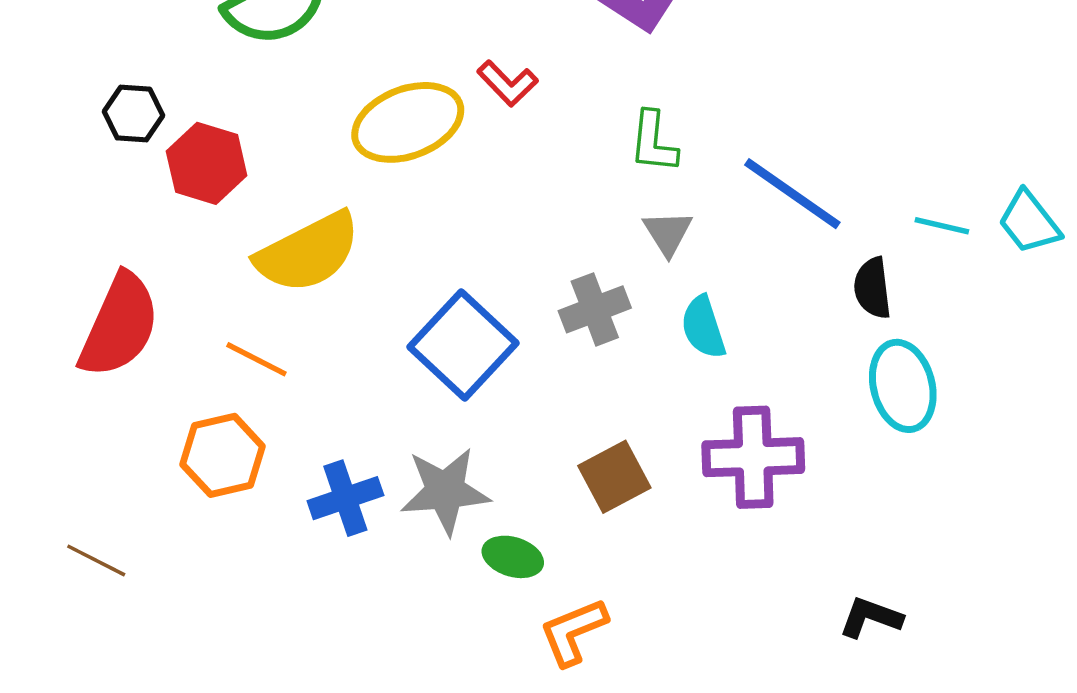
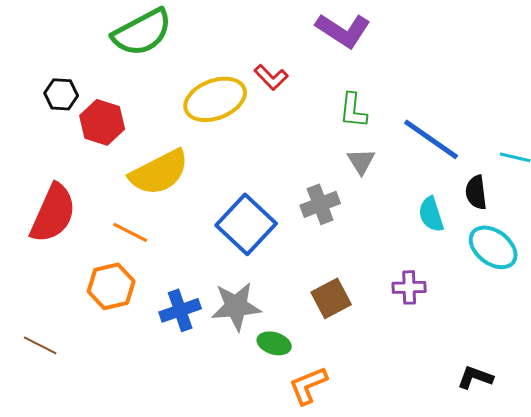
cyan semicircle: (703, 327) -> (431, 214), moved
cyan ellipse: (903, 386) -> (493, 247), turned -39
purple cross: (753, 457) -> (409, 287), size x0.6

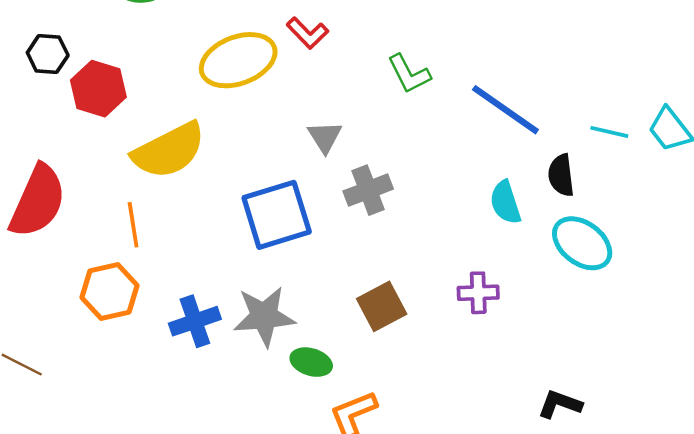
green L-shape: (353, 110) -> (409, 74), turned -33
gray triangle: (361, 161) -> (325, 137), moved
blue square: (246, 224) -> (277, 215), turned 30
orange line: (130, 232) -> (133, 225), turned 54

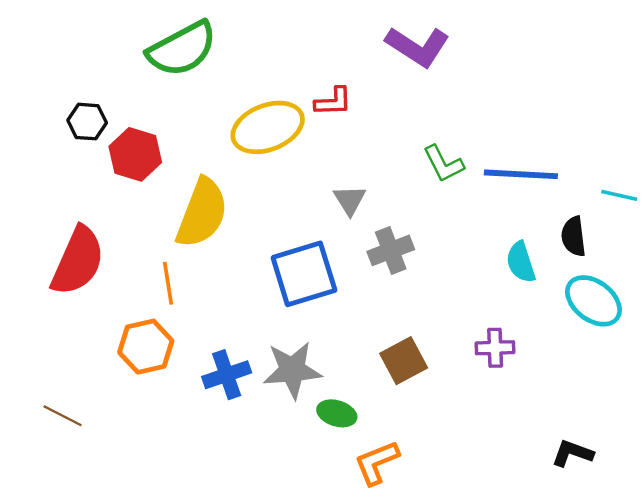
red L-shape: (307, 33) -> (333, 102), turned -48
green L-shape: (409, 74) -> (443, 164), moved
blue line: (505, 110) -> (521, 174), turned -32
yellow semicircle: (169, 150) -> (202, 213), turned -42

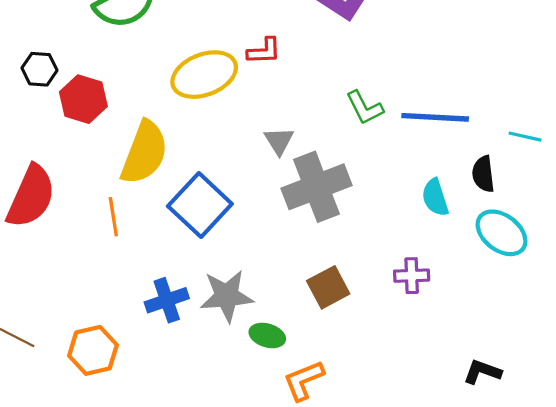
gray cross: (391, 250) -> (316, 187), size x1.6
blue square: (304, 274) -> (200, 205), moved, turned -30
orange hexagon: (146, 347) -> (93, 350), moved

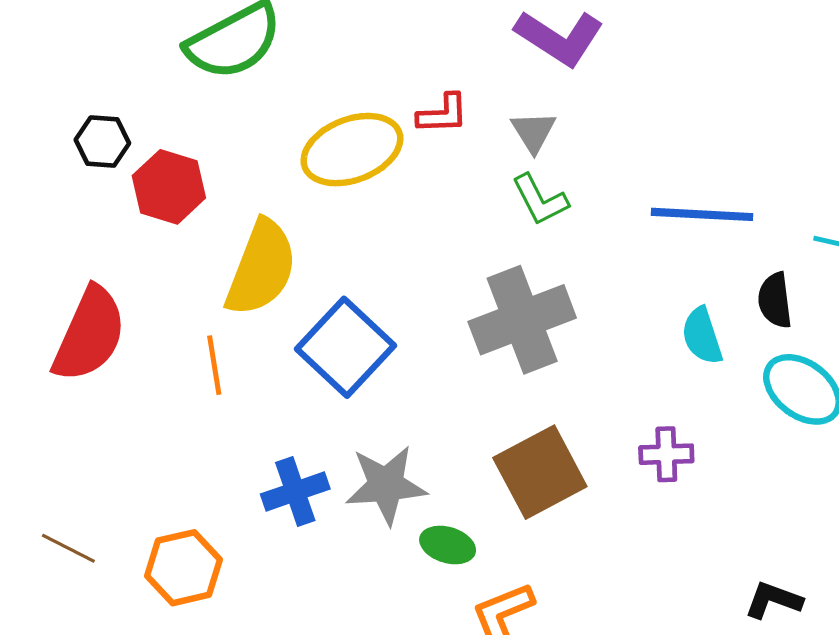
green L-shape: (365, 108) -> (540, 200), moved
gray triangle: (279, 141) -> (533, 132), moved
brown square: (328, 287) -> (540, 472), size x1.4

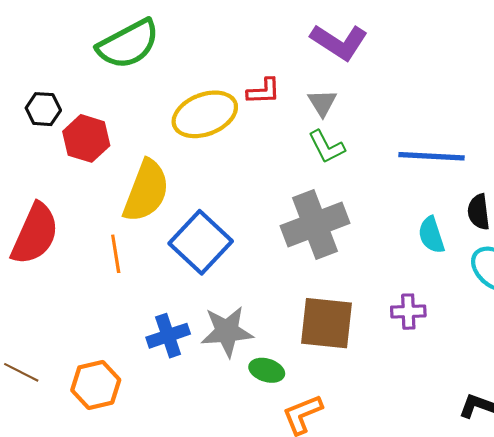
brown square: (540, 472) -> (327, 323), turned 34

